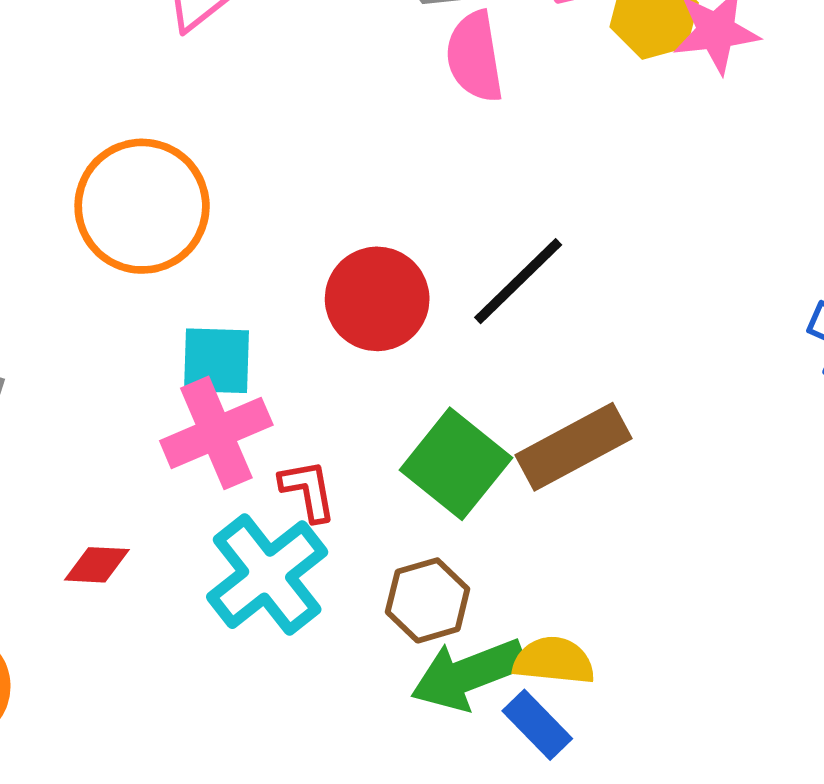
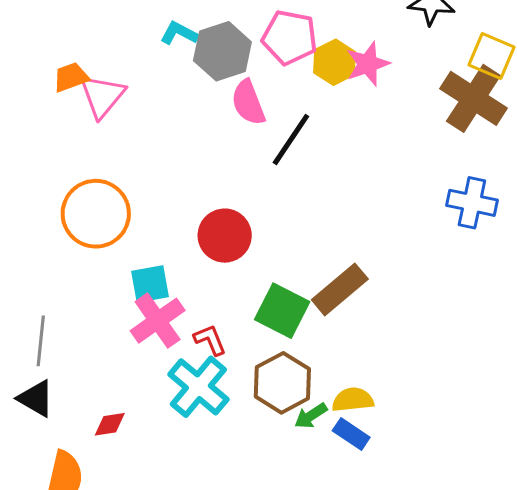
black line: (518, 281) -> (291, 140), moved
red diamond: (97, 565) -> (110, 424), moved
brown hexagon: (428, 600) -> (282, 383), size x1.4
green arrow: (468, 674) -> (311, 416), size x0.6

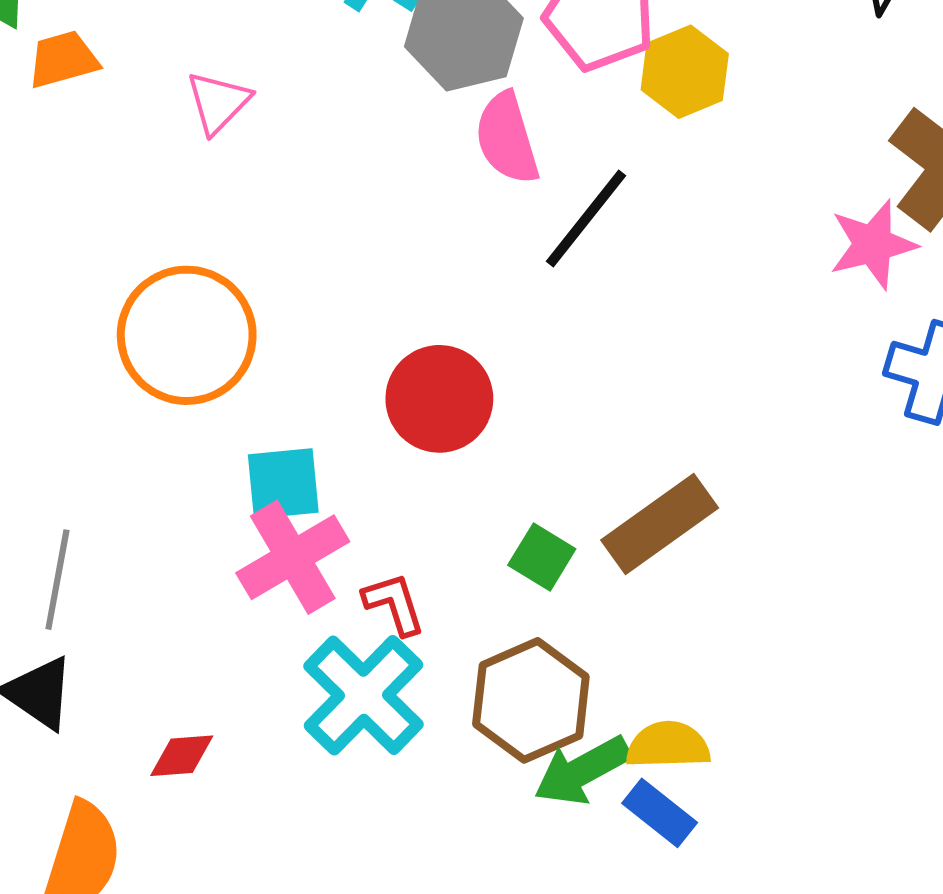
pink star: (368, 64) -> (873, 244), moved
orange trapezoid: (71, 77) -> (63, 59), moved
pink triangle: (102, 96) -> (218, 102), size x0.7
green square: (282, 311) -> (542, 557), size x0.6
green arrow: (311, 416) -> (582, 771), size x1.4

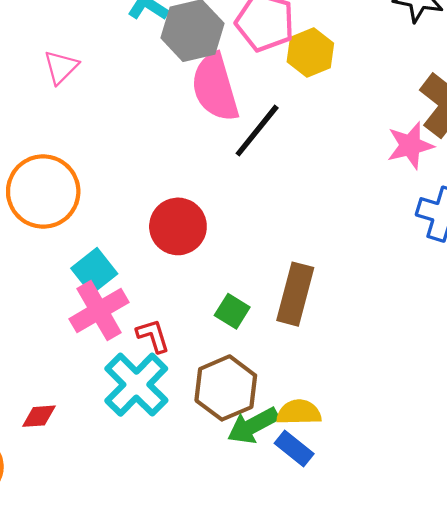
pink semicircle: (507, 138) -> (215, 87), size x1.4
cyan square: (283, 483) -> (94, 271), turned -33
brown rectangle: (660, 524) -> (295, 294), turned -40

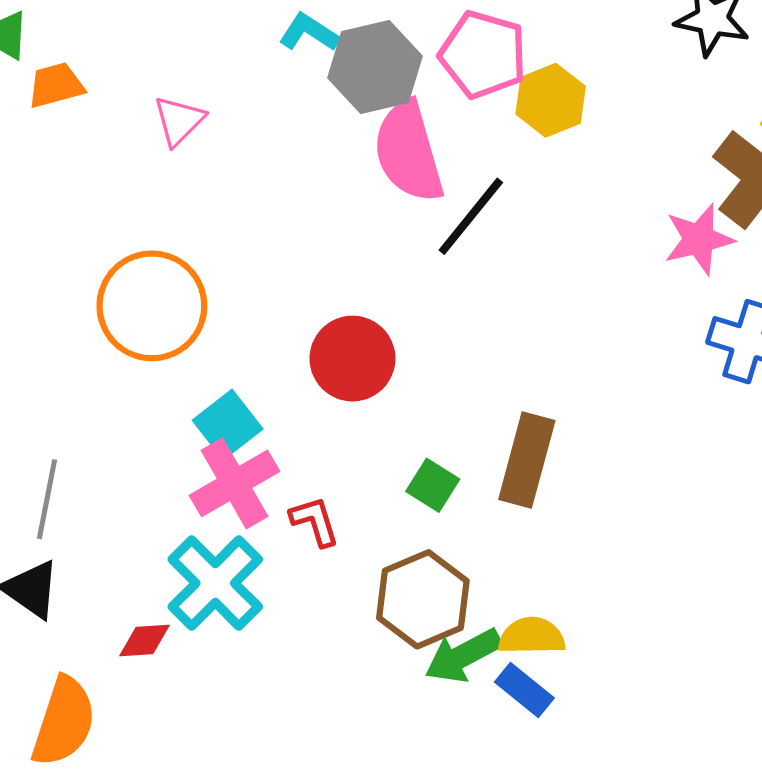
cyan cross: (136, 385) -> (215, 583), moved

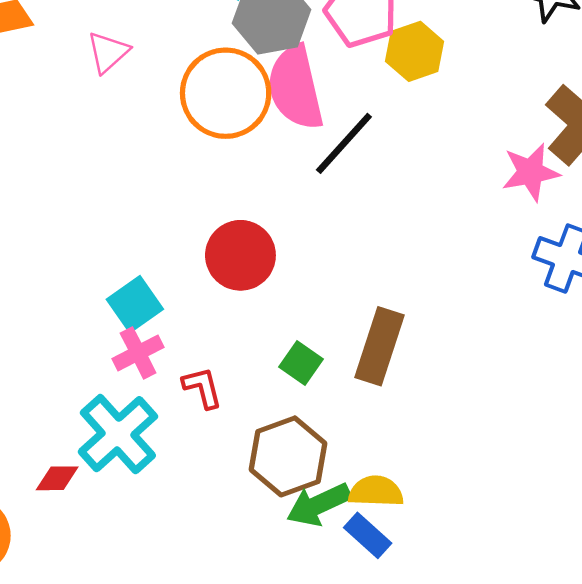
orange circle: (152, 306) -> (226, 93), moved
pink cross: (234, 483) -> (138, 353), size x0.7

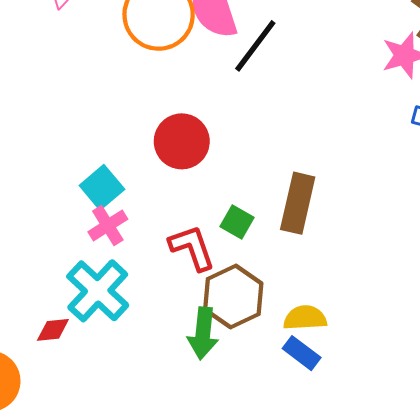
red L-shape: (202, 388) -> (192, 248), moved, size x1.4
green arrow: (319, 504) -> (203, 333), moved, turned -54

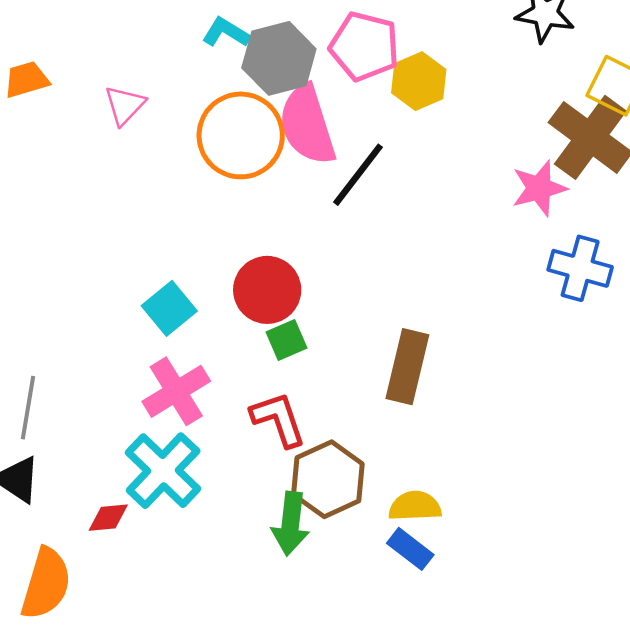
cyan square: (102, 187) -> (169, 308), moved
green square: (237, 222) -> (286, 340), moved, turned 36
pink cross: (108, 225) -> (176, 391), size x1.4

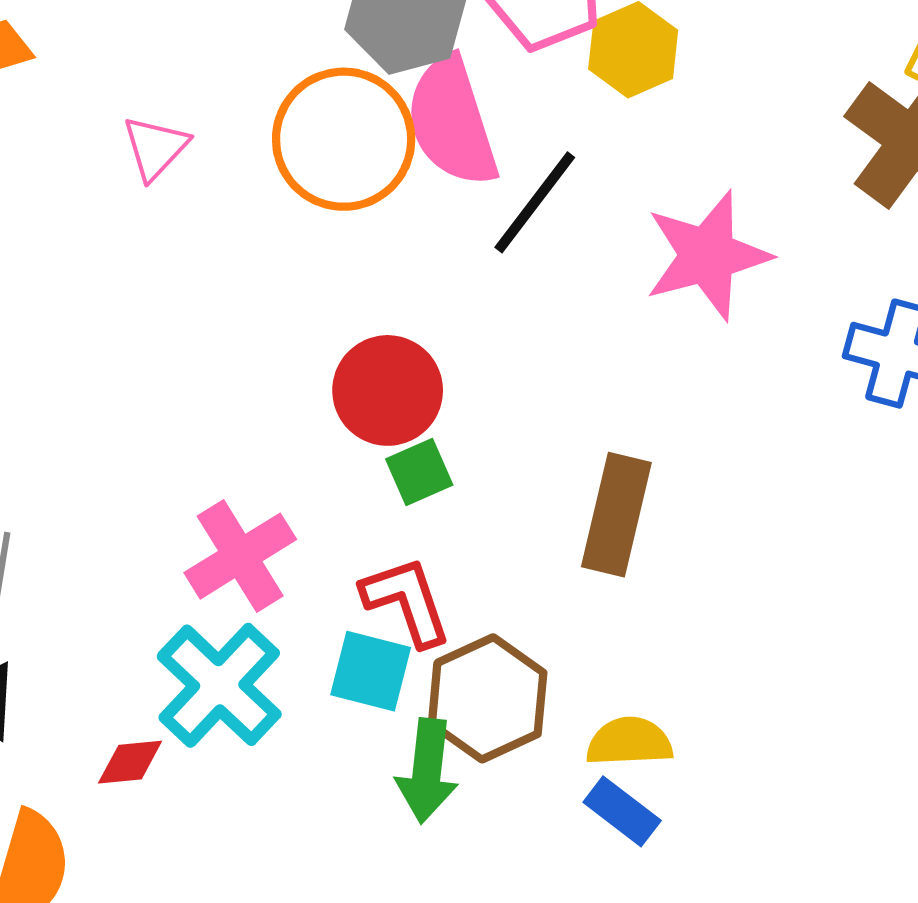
pink triangle: (125, 105) -> (155, 148), moved
pink star: (539, 188) -> (707, 256), moved, size x1.4
cyan square: (169, 308) -> (371, 671), moved, turned -36

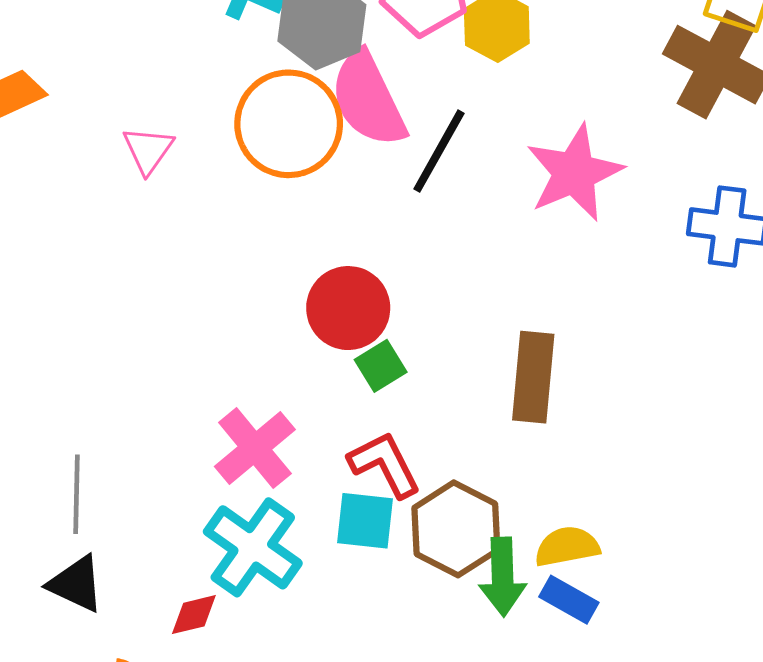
green arrow: (427, 771) -> (503, 577), moved

